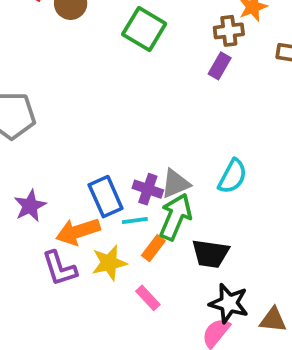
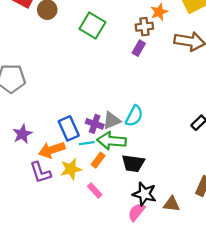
cyan semicircle: (233, 176) -> (134, 116), moved
green arrow: (175, 217) -> (112, 141), turned -108

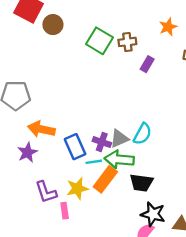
brown cross: (144, 27) -> (127, 42), moved
orange arrow: (52, 150) -> (41, 129), moved, turned 30
orange rectangle: (98, 160) -> (105, 179), size x1.6
pink rectangle: (95, 191) -> (65, 211), moved, turned 35

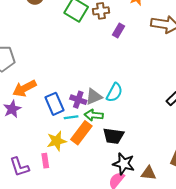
orange arrow: (41, 129) -> (25, 88), turned -40
green arrow: (119, 159) -> (94, 115), size x0.7
purple L-shape: (46, 192) -> (19, 167), moved

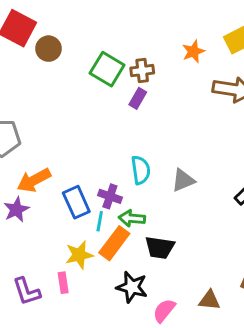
purple rectangle: (119, 31) -> (138, 98), moved
cyan semicircle: (114, 92) -> (141, 170), moved, turned -36
gray triangle: (94, 97) -> (183, 180), moved
cyan line: (71, 117) -> (100, 221), turned -72
black star: (124, 164) -> (132, 287), moved

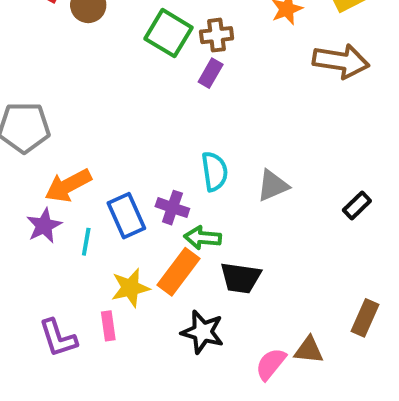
cyan line: (100, 221) -> (86, 242), moved
pink semicircle: (164, 310) -> (271, 364), moved

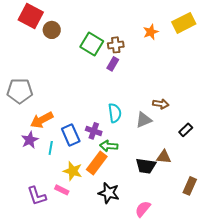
brown arrow: (341, 61) -> (161, 104), moved, size x0.6
black trapezoid: (241, 278) -> (146, 166), moved
yellow star: (130, 288) -> (73, 171), turned 30
pink rectangle: (108, 326) -> (62, 190), turned -56
brown triangle: (309, 350) -> (164, 157), moved

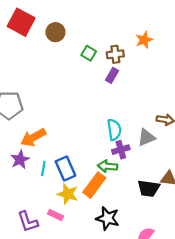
brown circle: (52, 30) -> (55, 32), moved
orange star: (151, 32) -> (144, 40), moved
green square: (92, 44) -> (89, 53), size x0.6
purple cross: (94, 131) -> (121, 150), moved, turned -35
blue rectangle: (71, 135) -> (65, 168), moved

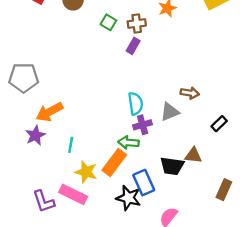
cyan line: (43, 168) -> (71, 145), moved
blue rectangle: (65, 168) -> (144, 183), moved
pink rectangle: (55, 215) -> (73, 194), size x1.6

